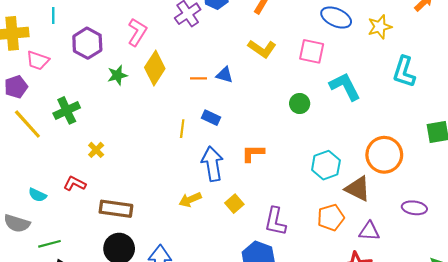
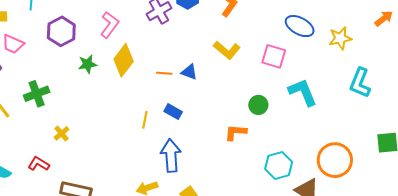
orange L-shape: (253, 153) -> (236, 132), moved

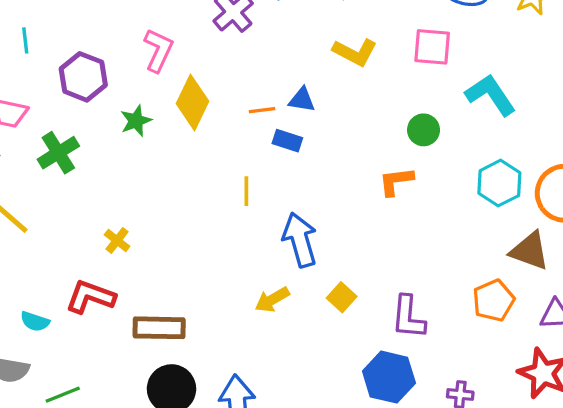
green cross: (37, 94) -> (58, 153), moved
blue rectangle: (173, 112) -> (287, 141), moved
red L-shape: (39, 164) -> (90, 297), size x1.4
cyan hexagon: (279, 166) -> (499, 183), moved

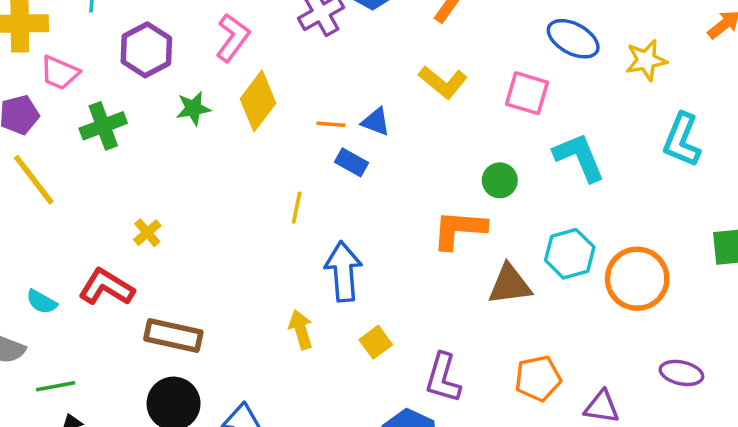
orange L-shape: (396, 181) -> (459, 230), size x1.4
brown triangle: (530, 251) -> (510, 285), moved, turned -39
yellow arrow: (272, 300) -> (301, 330), turned 92

